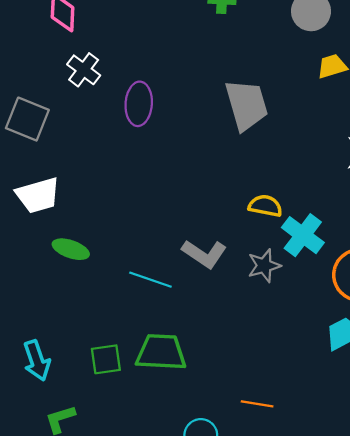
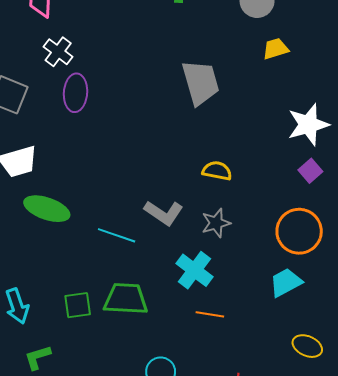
purple ellipse: (139, 104) -> (76, 93), moved
cyan cross: (303, 235) -> (194, 270), moved
green ellipse: (71, 249) -> (47, 209), size x1.4
orange line: (257, 404) -> (210, 314), moved

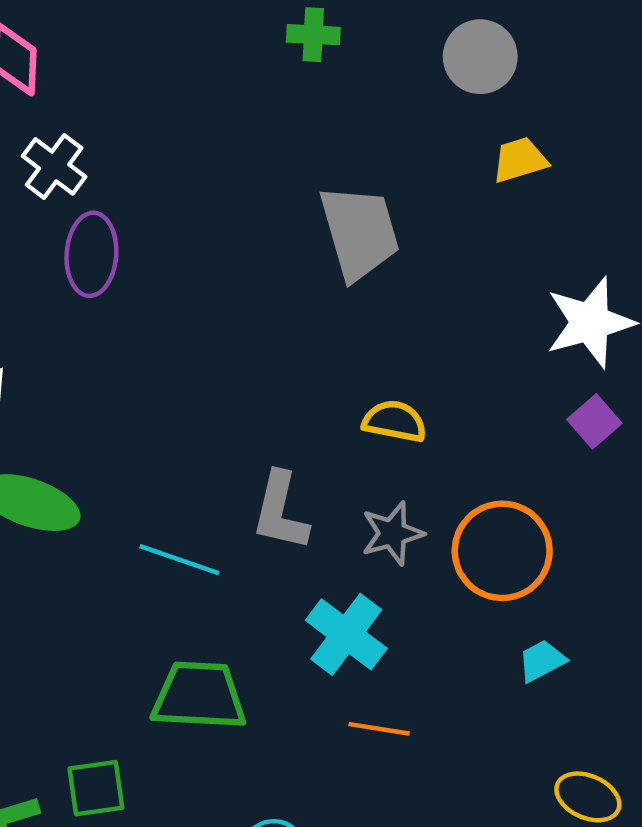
gray L-shape: (164, 213) -> (280, 511), turned 69
orange circle: (299, 231) -> (502, 551), moved
cyan trapezoid: (286, 282) -> (542, 661), size x0.7
green square: (78, 305) -> (96, 788), moved

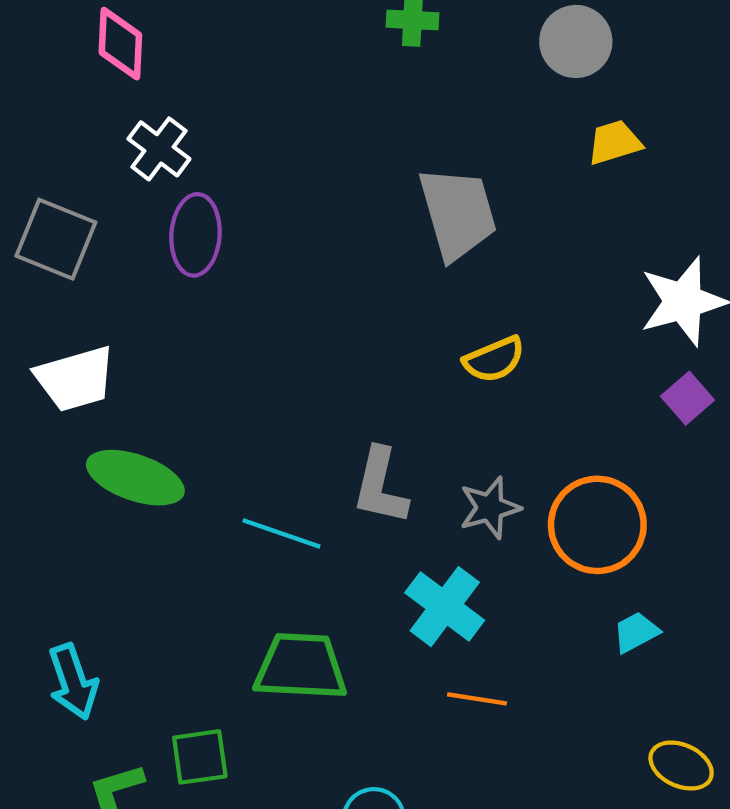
yellow semicircle: (395, 421) -> (494, 359), moved, turned 146

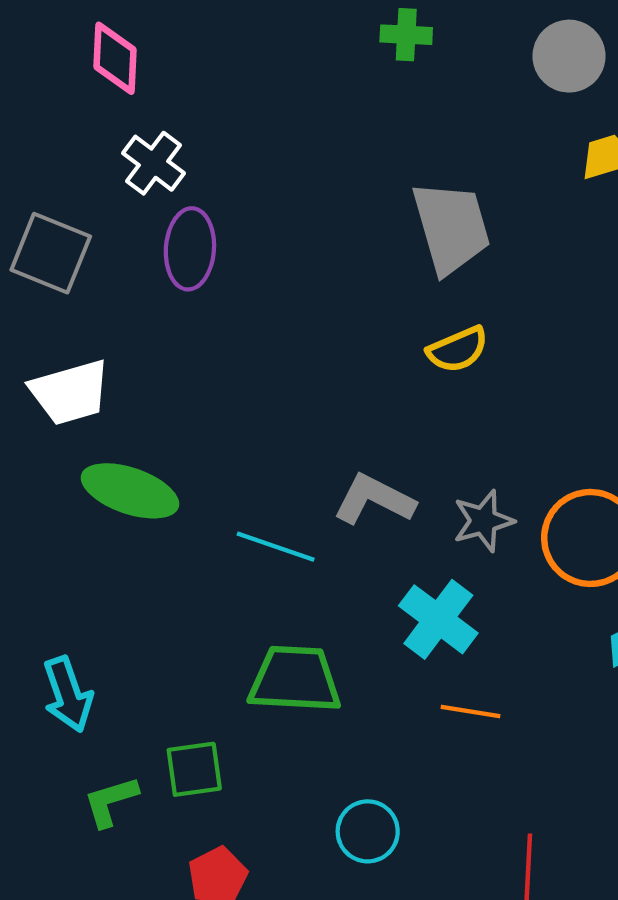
yellow semicircle: (494, 359) -> (458, 350), moved
gray L-shape: (380, 486) -> (374, 499), turned 104

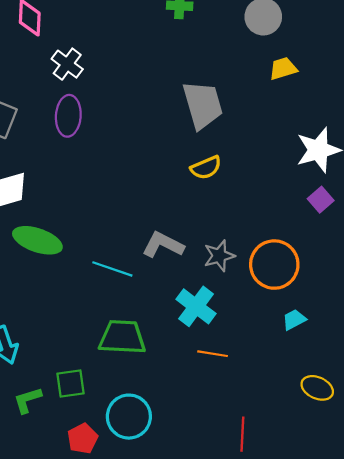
white cross: (154, 163) -> (67, 64), moved
cyan circle: (368, 831) -> (129, 417), moved, size x1.4

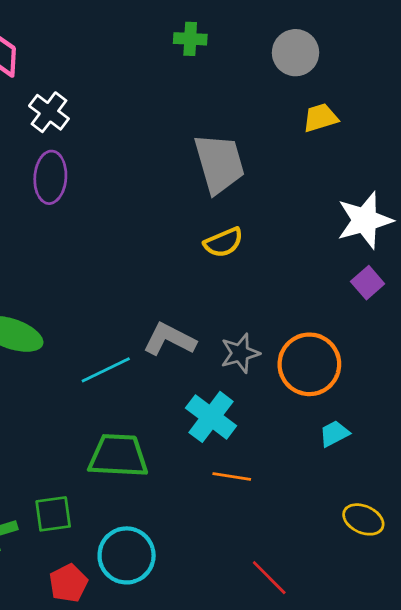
cyan line: (112, 269) -> (106, 370), turned -45
red line: (242, 434) -> (269, 578), turned -48

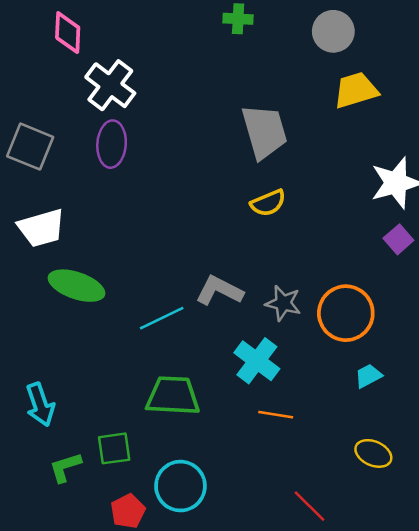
white cross: (49, 112) -> (110, 85), size x1.4
yellow trapezoid: (320, 118) -> (356, 90), size x1.4
gray star: (240, 353) -> (283, 303), turned 30
yellow ellipse: (363, 519) -> (373, 453), moved

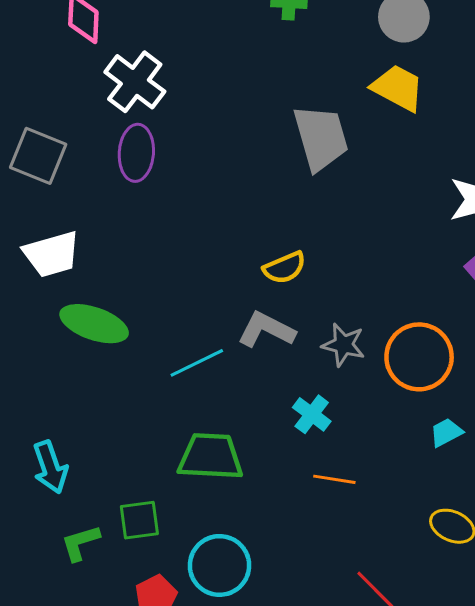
yellow trapezoid: (356, 90) -> (398, 88), moved, turned 45
yellow semicircle: (268, 203) -> (284, 268), moved
cyan cross: (257, 361) -> (312, 414), size x0.7

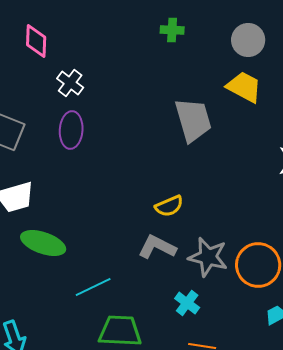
white cross: (135, 82) -> (70, 83), size x0.7
gray star: (343, 345) -> (208, 257), size x1.4
cyan line: (197, 363) -> (93, 287), moved

